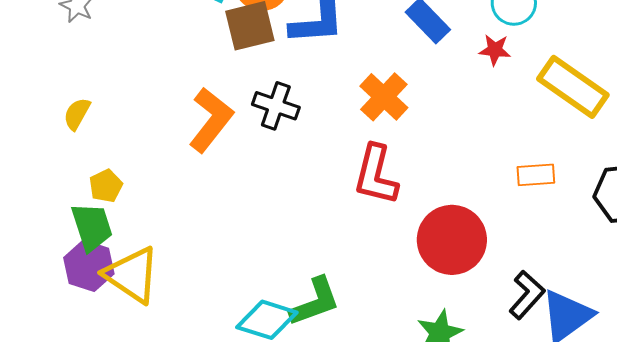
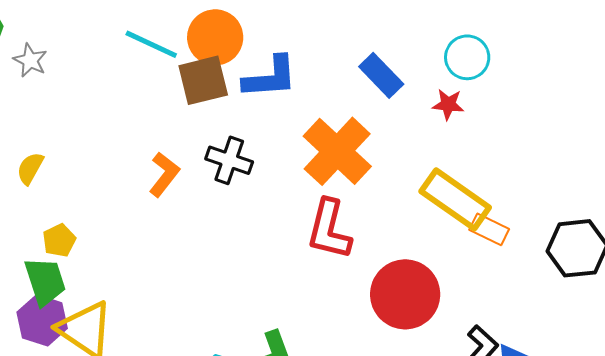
yellow rectangle: (573, 87) -> (455, 199), moved
orange cross: (384, 97) -> (337, 151), size x1.4
orange L-shape: (211, 120) -> (164, 174), size x0.7
orange rectangle: (536, 175) -> (489, 229), turned 30

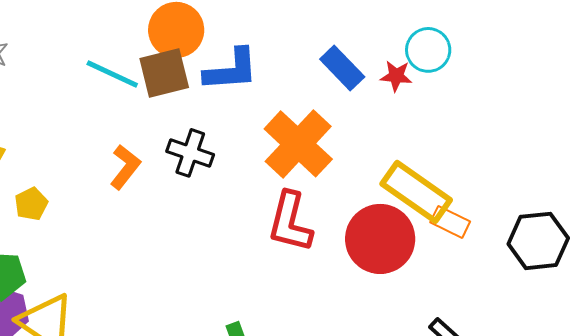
cyan line: (151, 44) -> (112, 74), moved
red star: (448, 104) -> (396, 76), moved
yellow pentagon: (59, 240) -> (31, 204), moved
red circle: (405, 294) -> (380, 239), moved

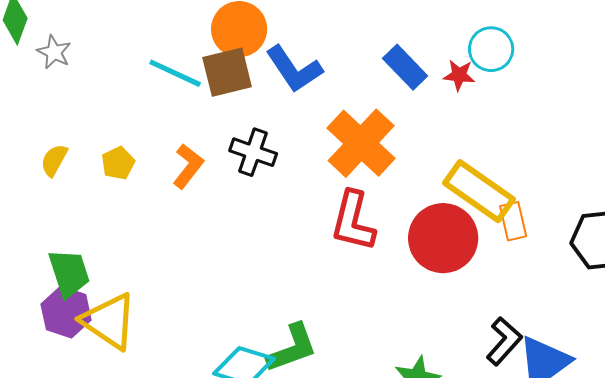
blue L-shape: (231, 70) -> (294, 69), turned 60
yellow pentagon: (31, 204) -> (118, 163), moved
orange rectangle: (450, 222) -> (513, 221), turned 51

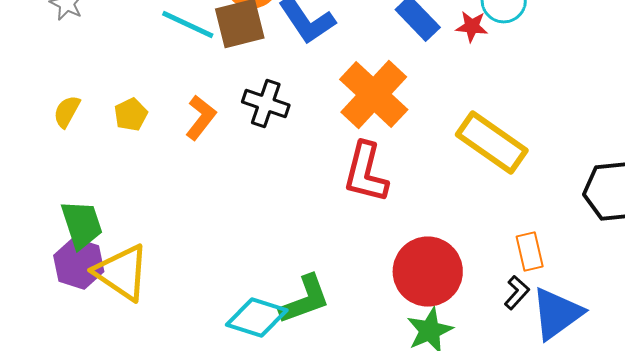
orange rectangle: (513, 221) -> (530, 252), moved
red circle: (443, 238) -> (428, 272), moved
black L-shape: (504, 341) -> (517, 292), size x0.7

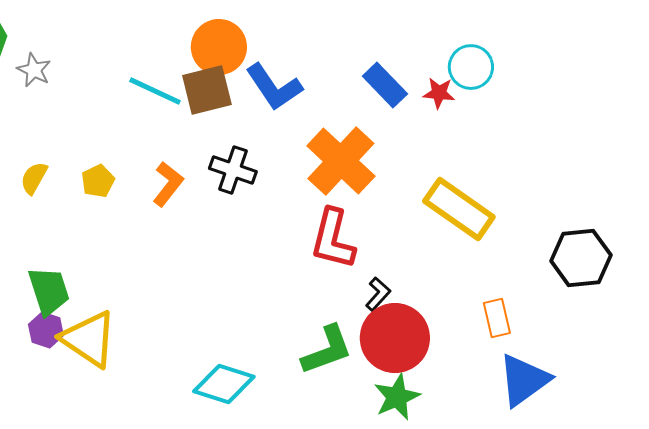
purple hexagon: (79, 264) -> (46, 330), size x0.7
black L-shape: (517, 292) -> (378, 294), moved
green L-shape: (305, 300) -> (327, 350), moved

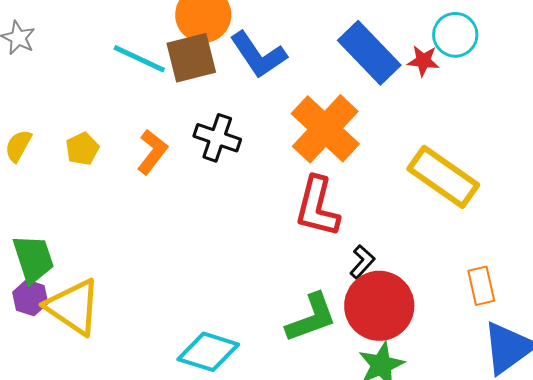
blue rectangle: (385, 85) -> (369, 53), size x1.4

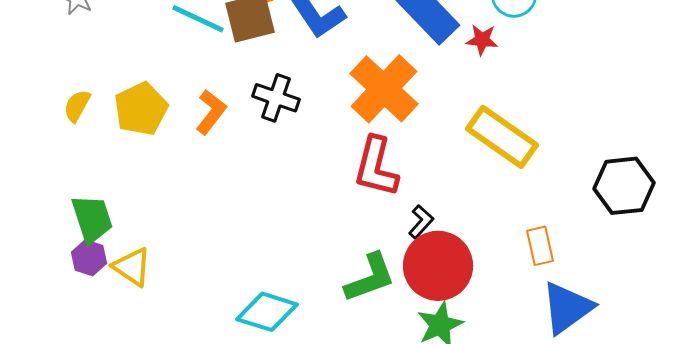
red star: (423, 61) -> (482, 40), moved
yellow pentagon: (82, 149) -> (141, 109), size x1.6
yellow triangle: (73, 307) -> (132, 267), size x0.7

